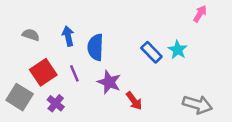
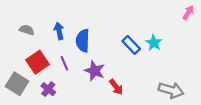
pink arrow: (200, 14) -> (188, 13), moved

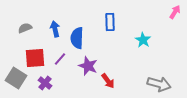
gray semicircle: (27, 30) -> (25, 28), turned -40
blue rectangle: (131, 45) -> (110, 22), moved, turned 42
red square: (38, 62) -> (35, 58), turned 30
purple line: (64, 63) -> (60, 59), turned 64

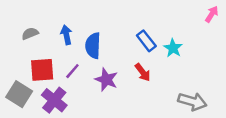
blue rectangle: (110, 22) -> (146, 41), moved, turned -36
red arrow: (108, 81) -> (143, 72), moved
purple cross: (45, 83) -> (54, 100), size x1.5

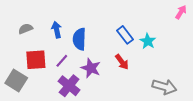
purple cross: (54, 100) -> (69, 86), moved

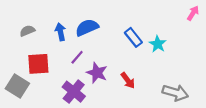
blue semicircle: (79, 39) -> (87, 27), moved, turned 65
purple line: (62, 61) -> (77, 57), moved
red arrow: (122, 62) -> (128, 80), moved

